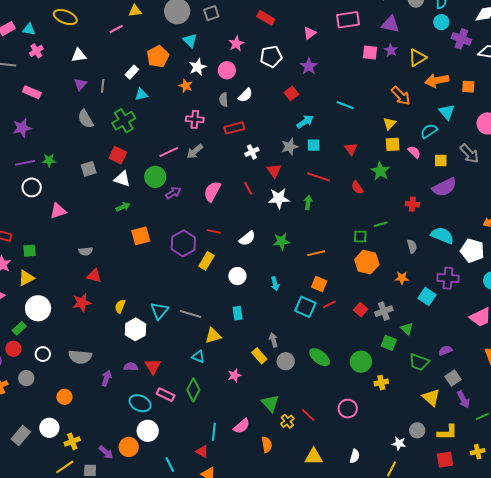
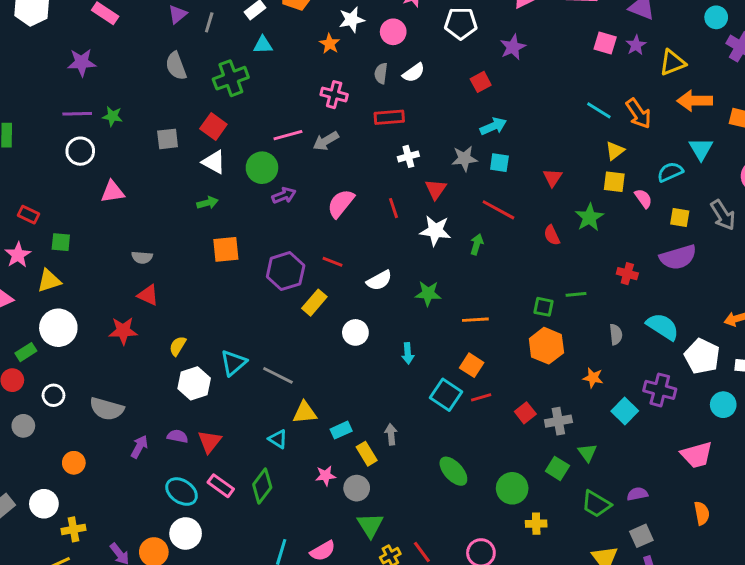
cyan line: (345, 105) -> (599, 110), moved
cyan rectangle: (238, 313) -> (341, 430), moved, turned 64
gray circle: (286, 361) -> (357, 488), moved

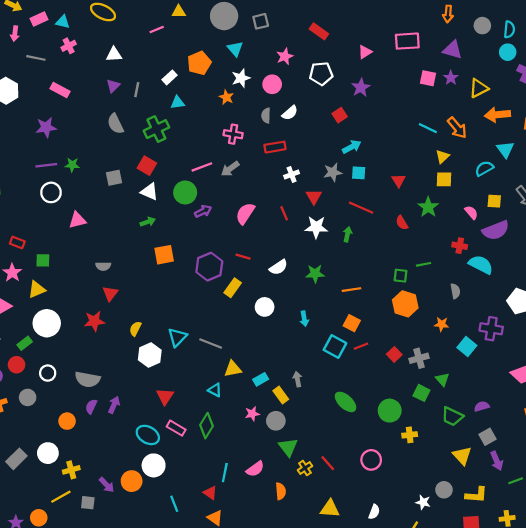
pink semicircle: (643, 198) -> (471, 212), moved
red triangle: (148, 295) -> (110, 293), turned 49
cyan semicircle: (663, 327) -> (481, 265), moved
purple semicircle: (178, 436) -> (91, 407), moved, turned -72

